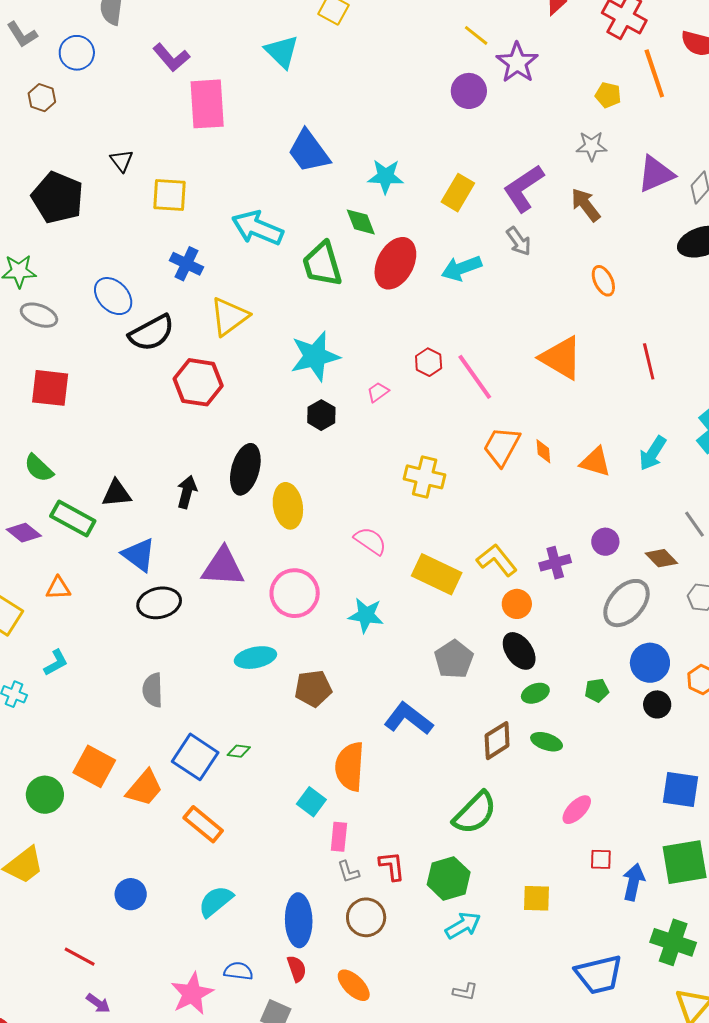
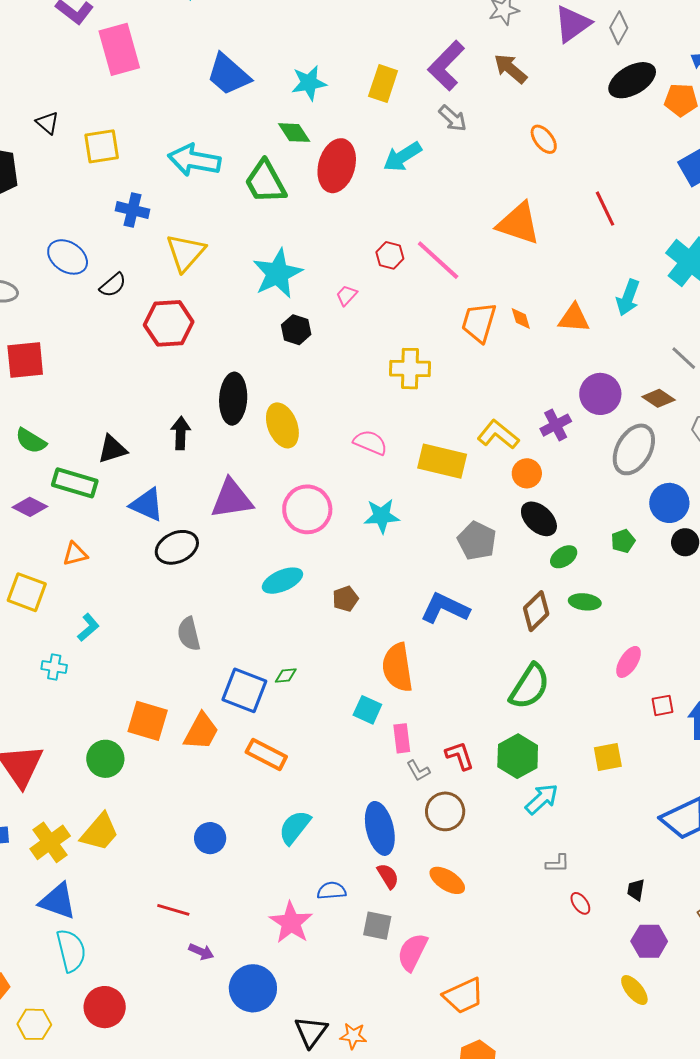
black semicircle: (152, 333) -> (113, 285), size x0.6
purple circle: (605, 542) -> (600, 394), size x1.5
brown pentagon: (313, 688) -> (345, 599), size x0.7

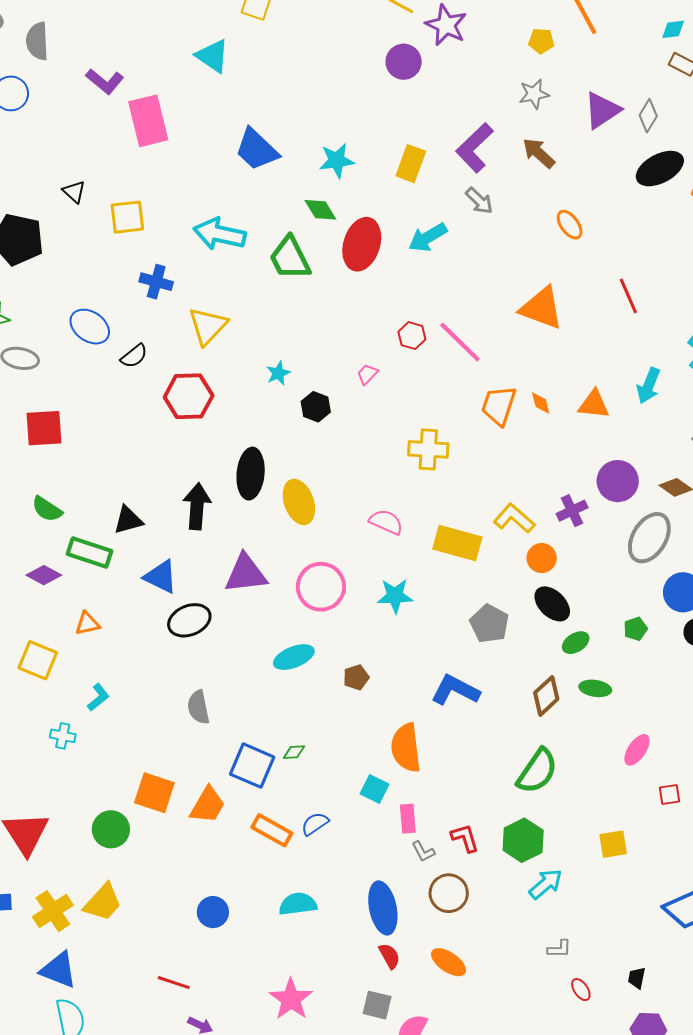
cyan star: (278, 273) -> (278, 373), moved, size x0.5
black arrow: (181, 433) -> (197, 506), size x1.4
cyan semicircle: (295, 827) -> (298, 904), turned 42
blue semicircle: (332, 891) -> (315, 824), moved, turned -32

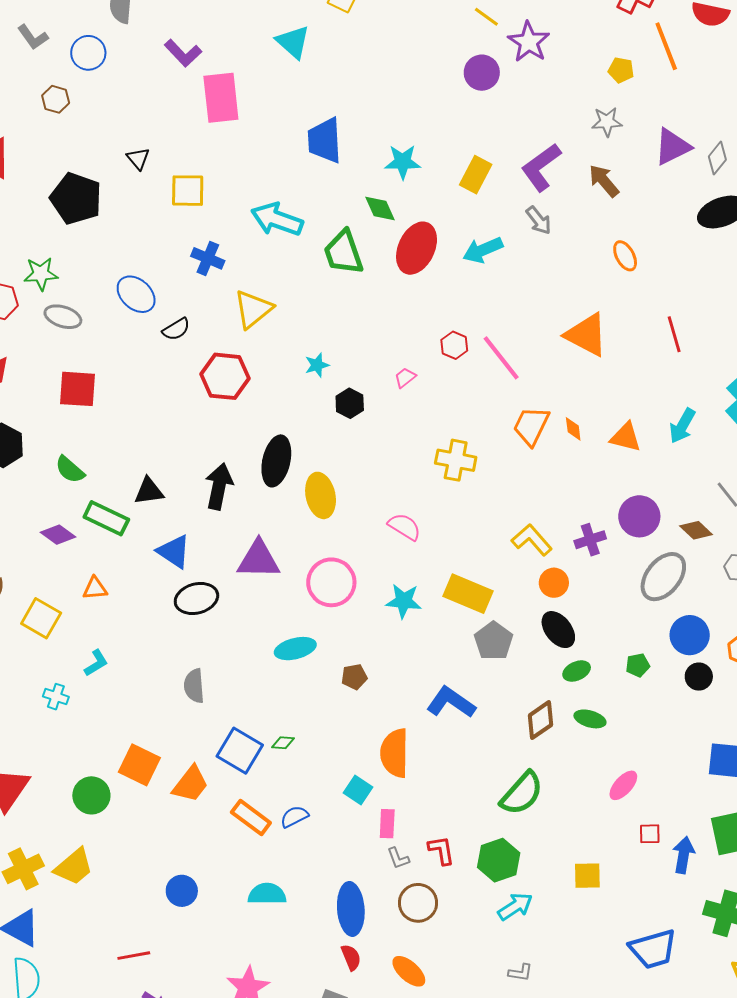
blue trapezoid: (257, 149) -> (325, 140), turned 36
yellow rectangle: (457, 543) -> (468, 594), moved
red line: (174, 983) -> (134, 956), turned -36

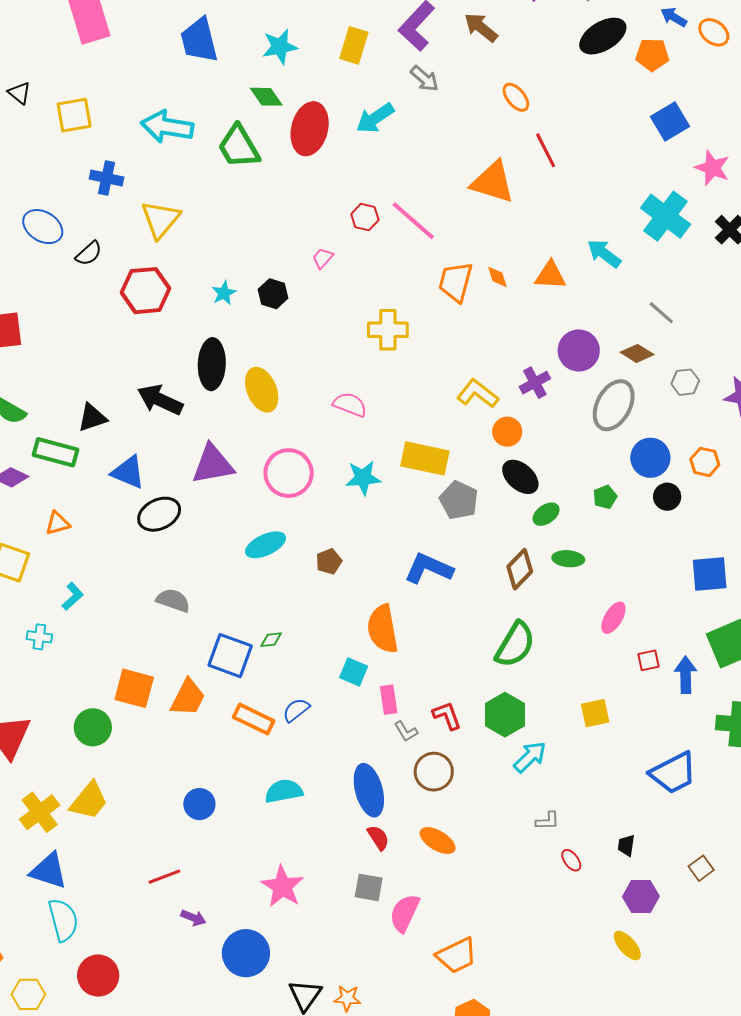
red line: (674, 334) -> (546, 150), moved
cyan star: (317, 365) -> (224, 293), moved
cyan arrow: (682, 426) -> (604, 253), turned 108
black arrow: (219, 486) -> (160, 400), turned -66
gray semicircle: (194, 686) -> (173, 600), turned 124

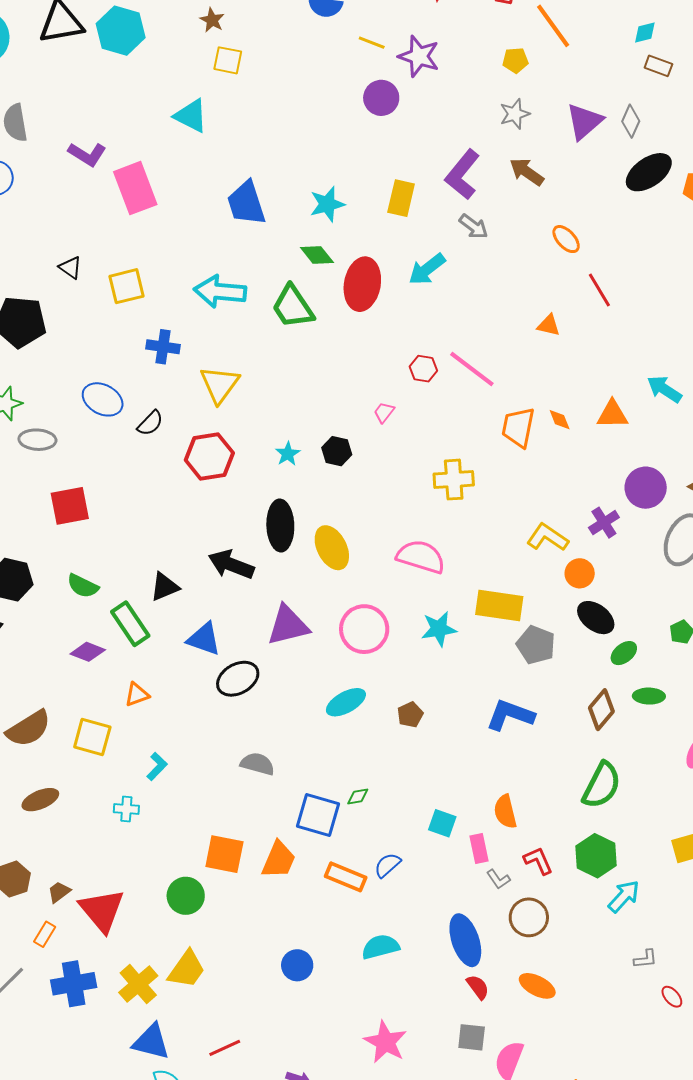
orange triangle: (493, 182) -> (549, 325), size x0.5
pink semicircle: (350, 405) -> (421, 557), size x1.4
green rectangle: (56, 452) -> (130, 624), turned 45
orange semicircle: (383, 629) -> (505, 812), moved, size x0.7
red line: (164, 877) -> (225, 1048), moved

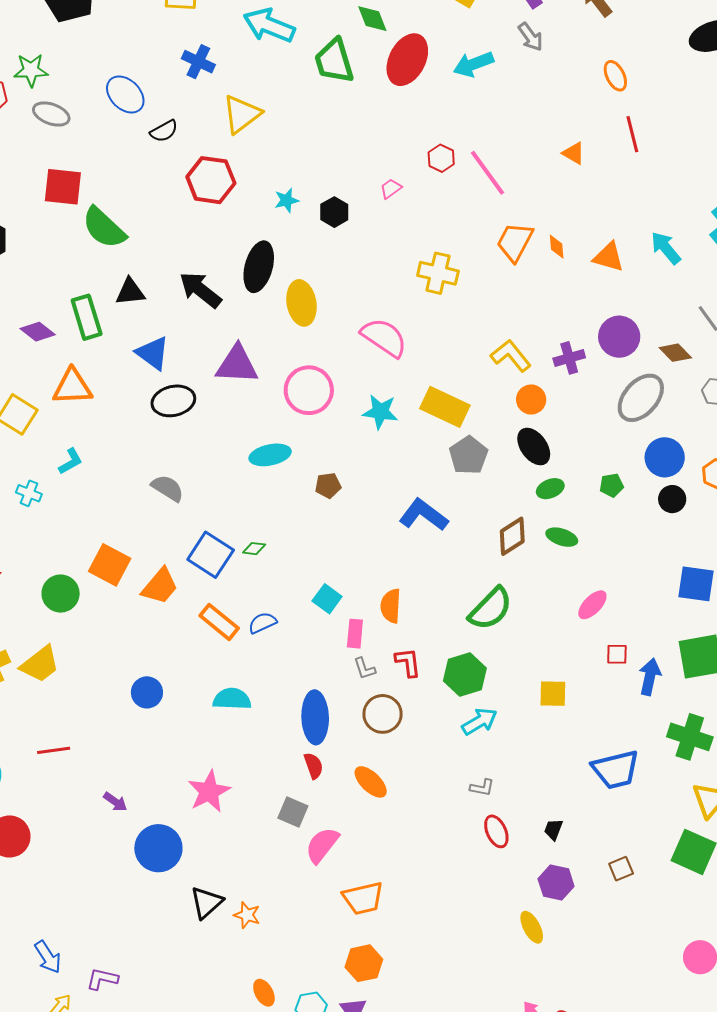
green semicircle: (83, 586) -> (104, 228), moved, size x1.5
orange triangle: (137, 695) -> (72, 387), size x1.6
red ellipse: (672, 997) -> (496, 831), size x1.4

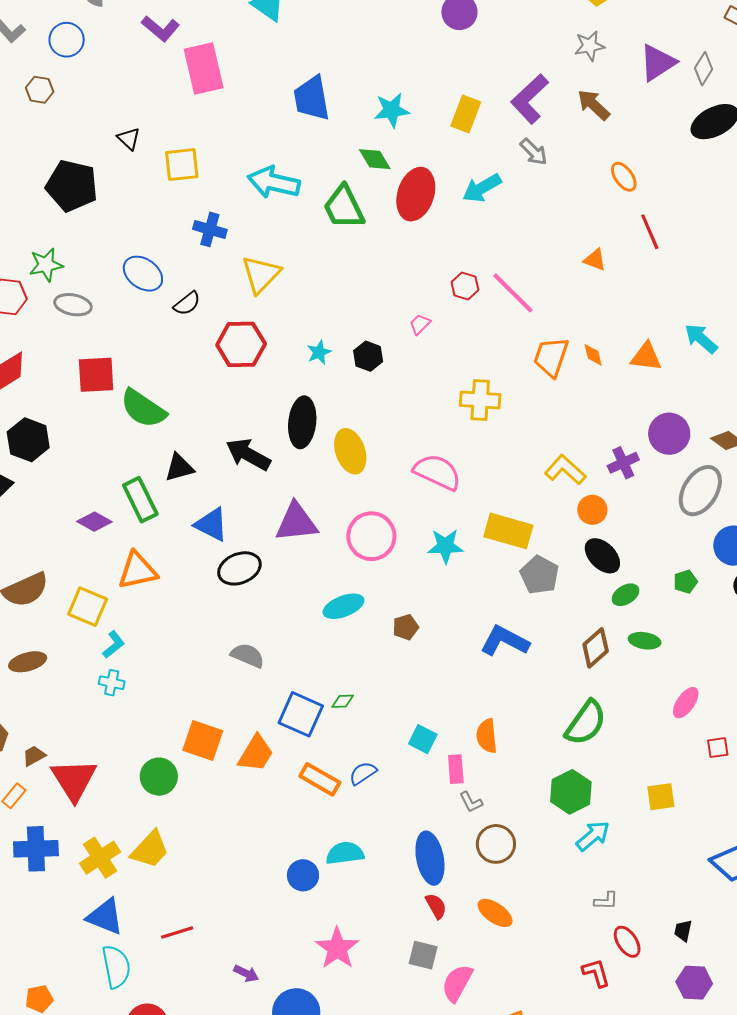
cyan L-shape: (71, 461) -> (114, 645), moved
red L-shape: (408, 662) -> (596, 973), moved
blue circle: (147, 692) -> (303, 875), moved

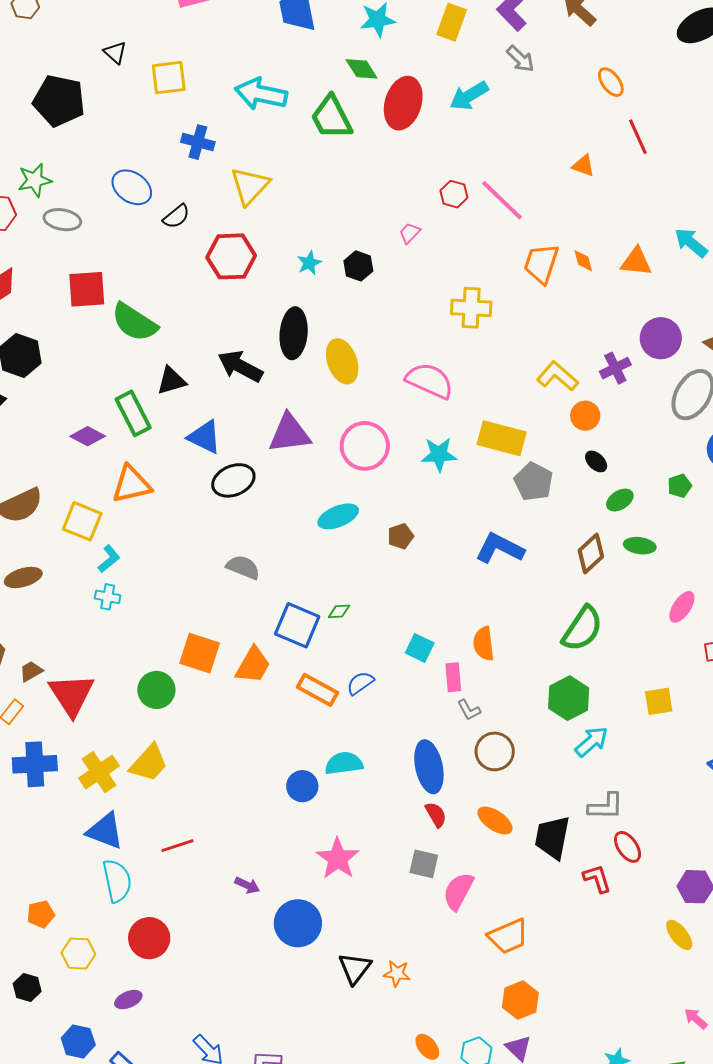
black ellipse: (602, 556) -> (596, 461), size x0.6
gray L-shape: (606, 901) -> (606, 806), size x1.5
black trapezoid: (683, 931) -> (552, 837), moved, size x2.0

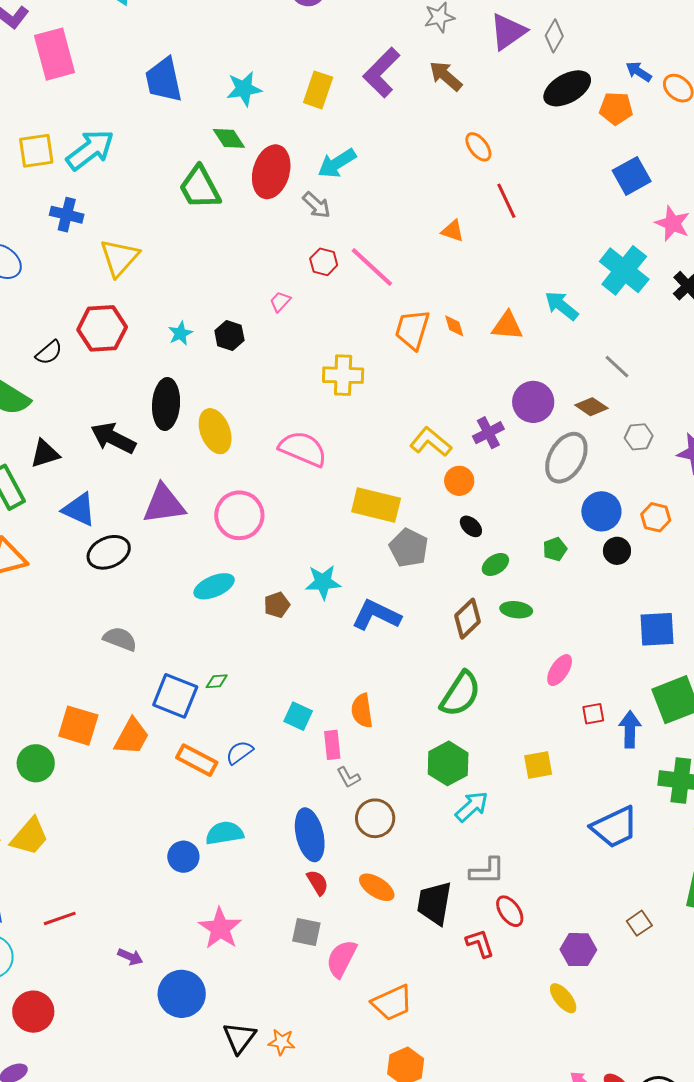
gray arrow: (520, 59) -> (317, 205), moved
cyan arrow: (261, 94) -> (90, 150), moved, turned 132
black semicircle: (176, 216) -> (49, 352), moved
cyan star: (439, 454) -> (323, 582), moved

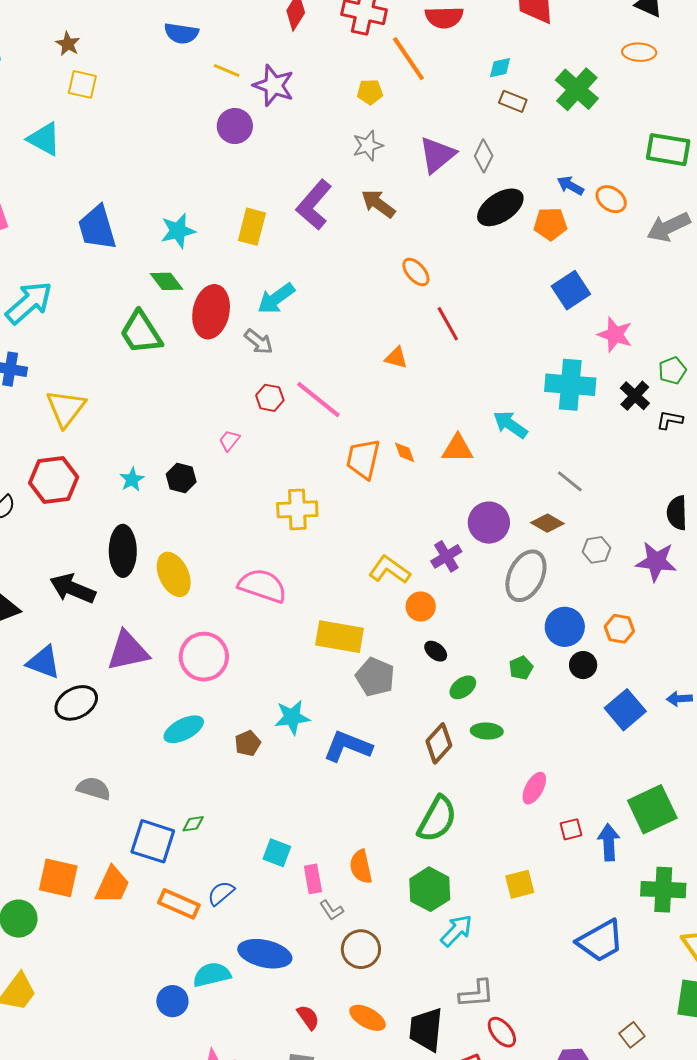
cyan cross: (624, 270) -> (570, 385), turned -30
blue square: (657, 629) -> (625, 710), moved, turned -33
orange semicircle: (362, 711) -> (361, 867), moved
blue ellipse: (310, 835) -> (265, 954), moved, turned -60

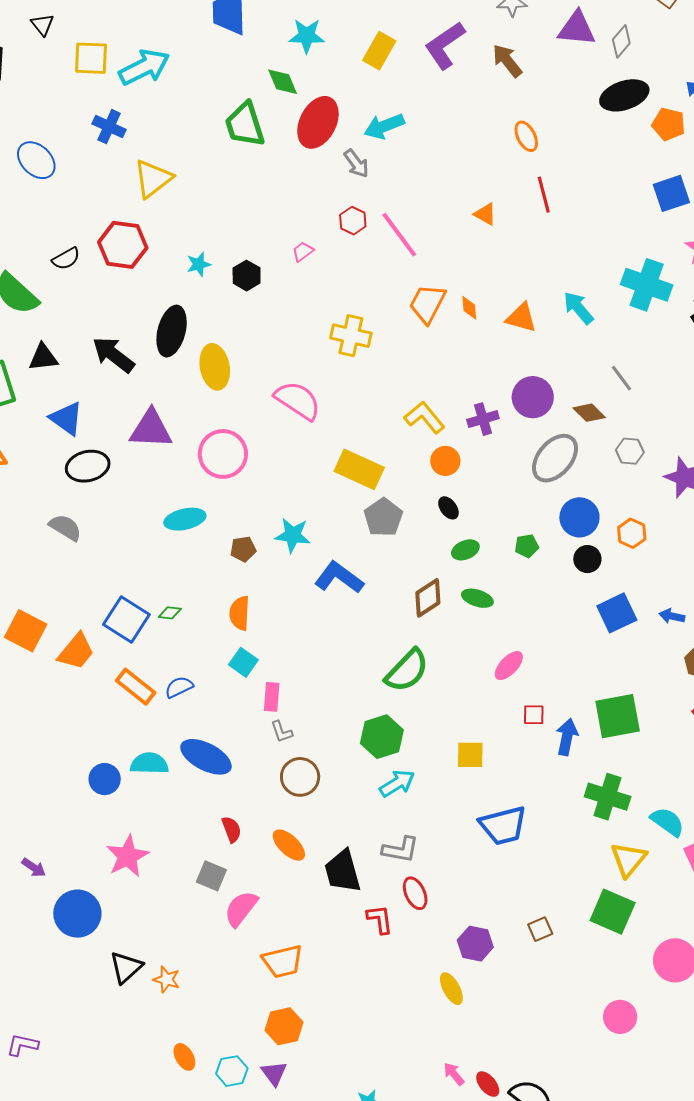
purple triangle: (437, 155) -> (577, 29), turned 30
gray semicircle: (94, 788) -> (65, 528), moved
orange semicircle: (361, 867) -> (240, 613), moved
blue trapezoid: (600, 941) -> (503, 825), moved
black trapezoid: (426, 1029) -> (343, 871), turned -36

